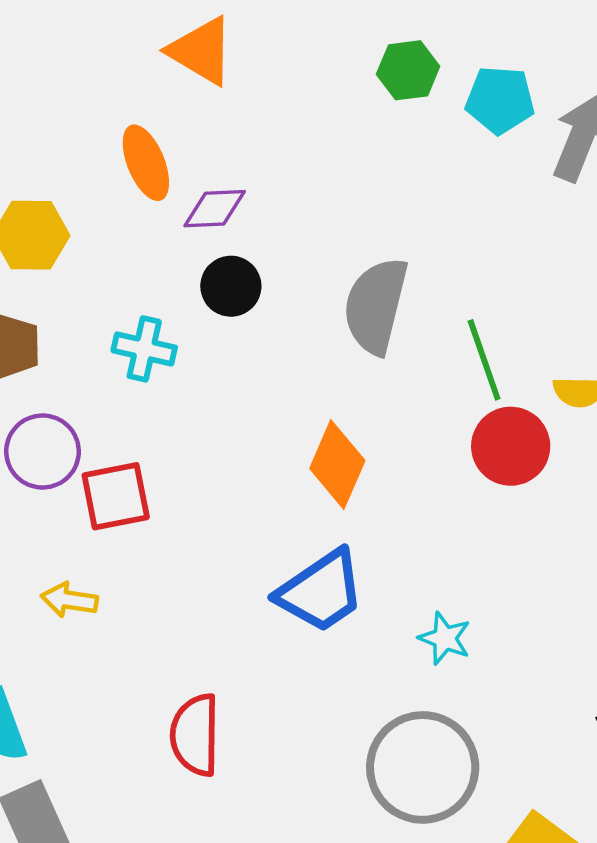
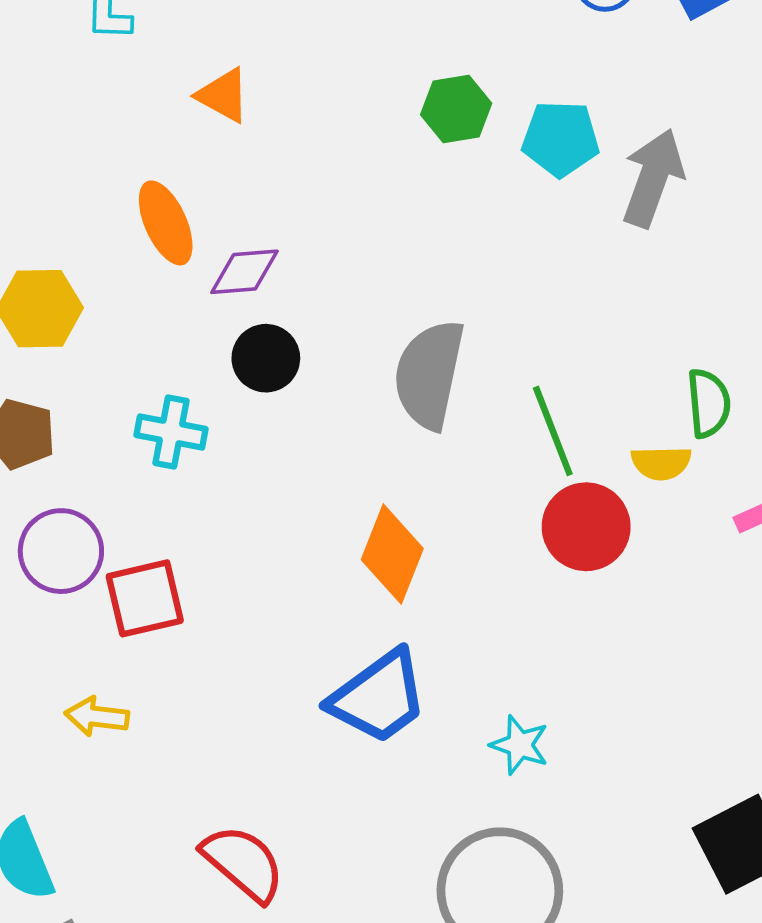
orange triangle: (201, 51) -> (223, 95), size x0.7
red semicircle: (195, 735) -> (243, 863), turned 132

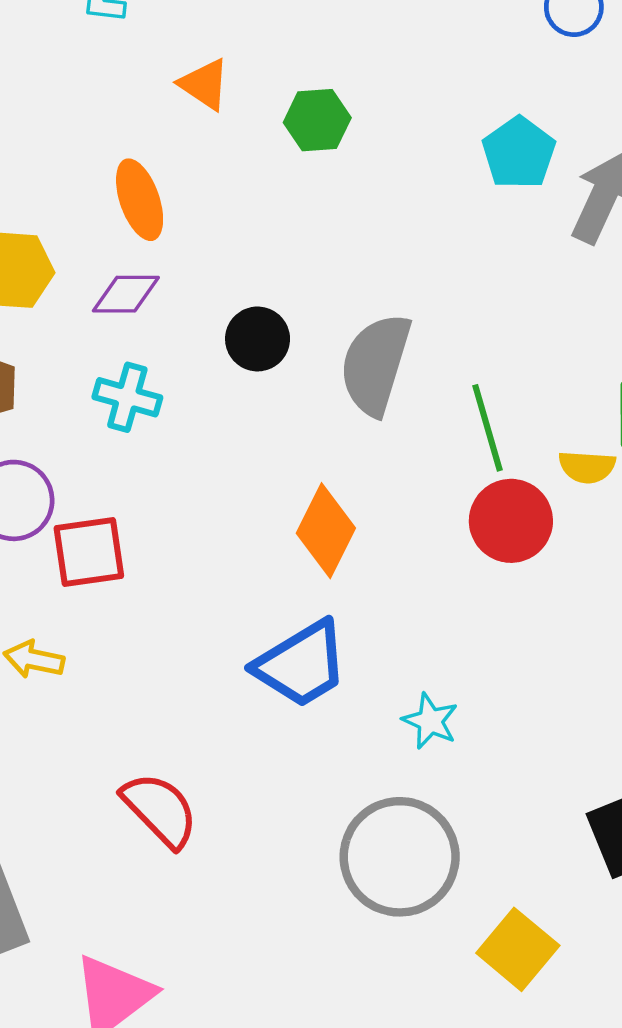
green hexagon: (456, 109) -> (317, 120), moved
cyan pentagon: (561, 139) -> (519, 153), turned 30
purple diamond: (245, 272) -> (126, 294), moved
black circle: (266, 358) -> (258, 339), moved

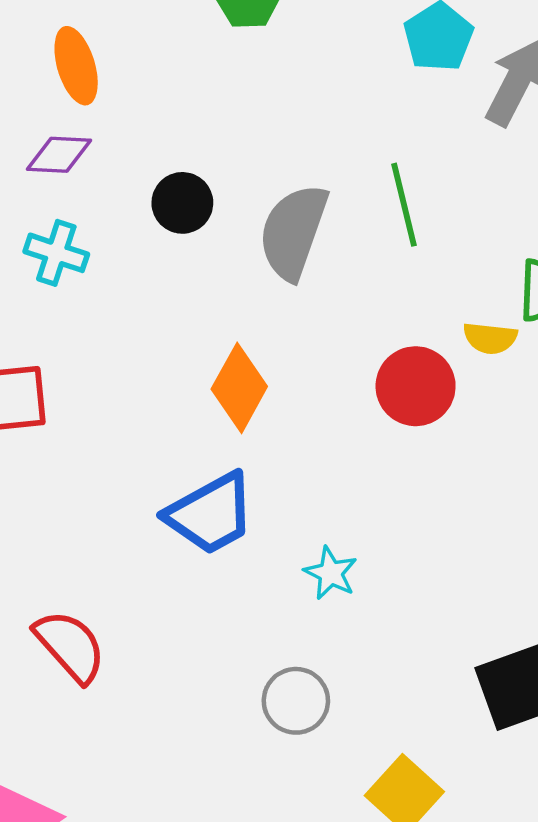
green line: (487, 428) -> (404, 205), moved
gray circle: (400, 857) -> (296, 701), size x0.6

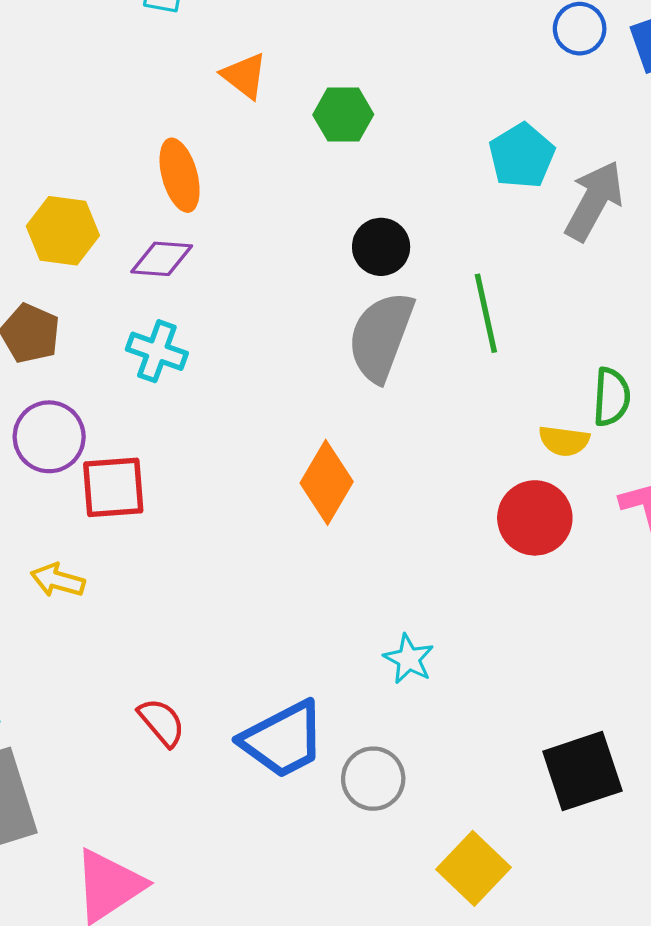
black circle: (182, 203) -> (381, 247), moved
red circle: (416, 386) -> (535, 518), moved
blue trapezoid: (210, 514) -> (283, 740), moved
red semicircle: (70, 646) -> (162, 722), size x0.7

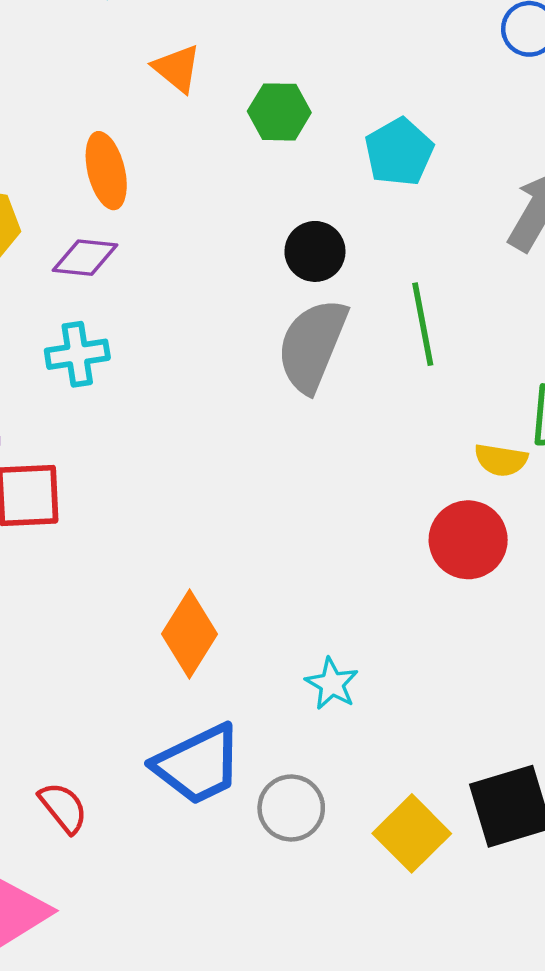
cyan pentagon: (522, 156) -> (399, 152), moved
cyan cross: (157, 351) -> (77, 354), turned -30
orange diamond: (327, 482) -> (189, 634), moved
red semicircle: (162, 722) -> (63, 808), moved
yellow square: (473, 868) -> (412, 833), moved

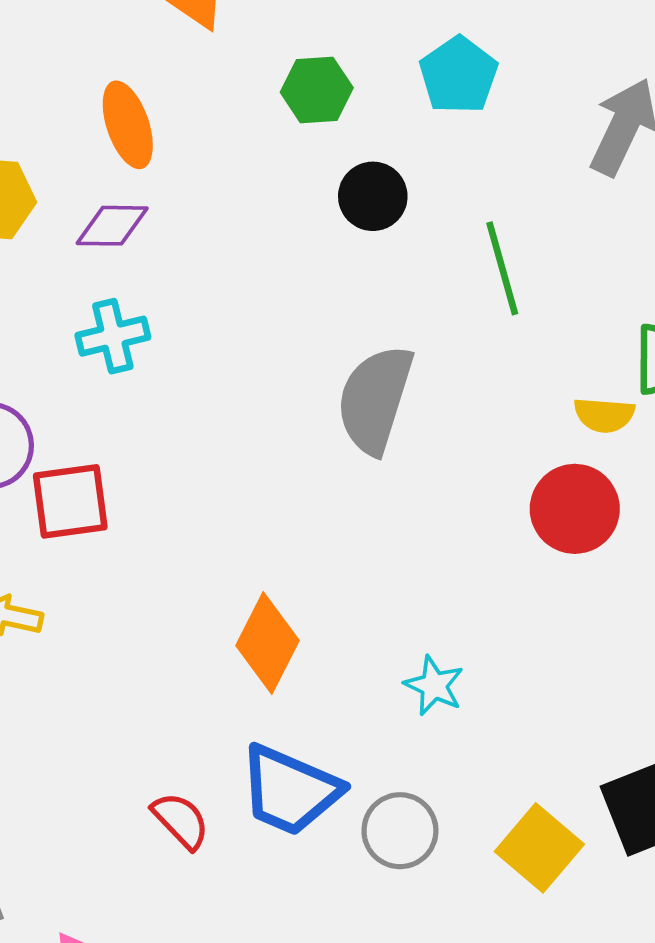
green hexagon: (279, 112) -> (317, 90), moved
gray semicircle: (312, 345) -> (375, 399), moved
blue trapezoid: (198, 764) -> (290, 790), turned 54
red semicircle: (63, 808) -> (181, 821), moved

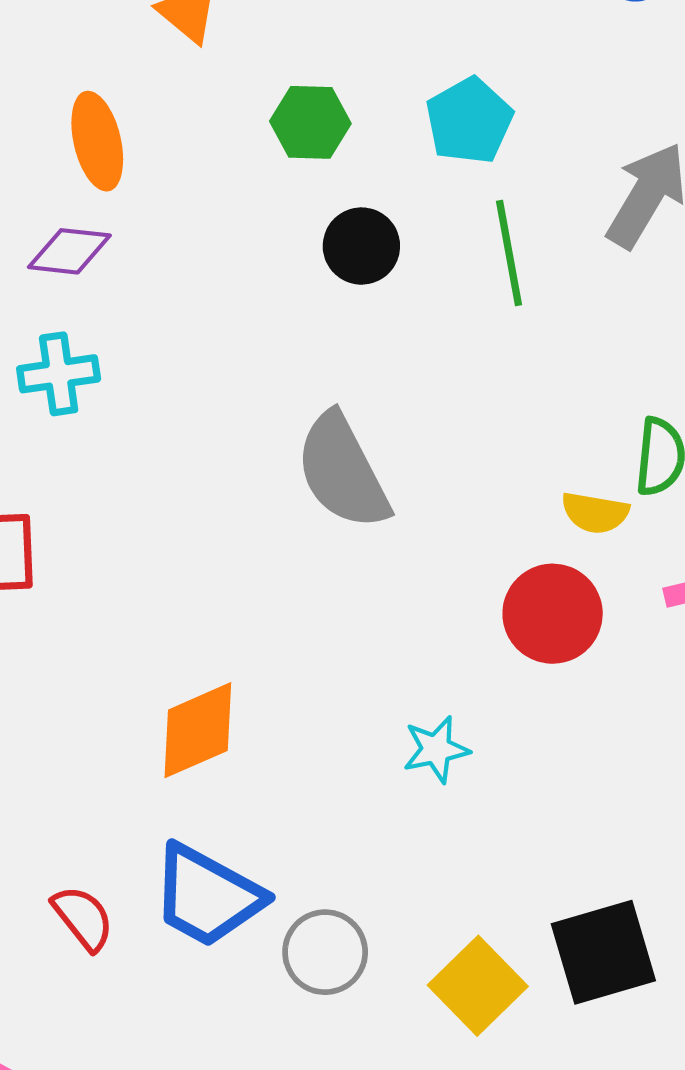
green line: (502, 268) -> (509, 253), moved
gray semicircle: (375, 399) -> (342, 471), turned -50
orange diamond: (268, 643) -> (198, 730), turned 34
cyan star: (434, 686) -> (436, 749), moved, turned 30

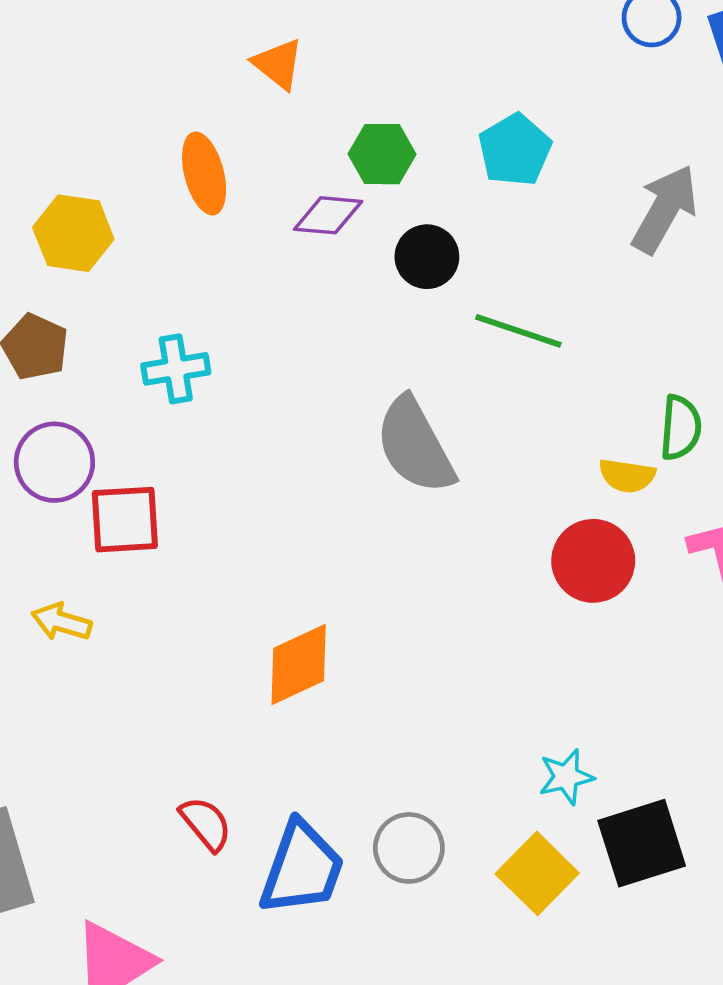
purple diamond: (69, 251) -> (328, 215), moved
green line: (509, 253) -> (518, 331), moved, turned -60
cyan star: (436, 749) -> (566, 777), moved
blue trapezoid: (207, 896) -> (302, 868), moved, turned -98

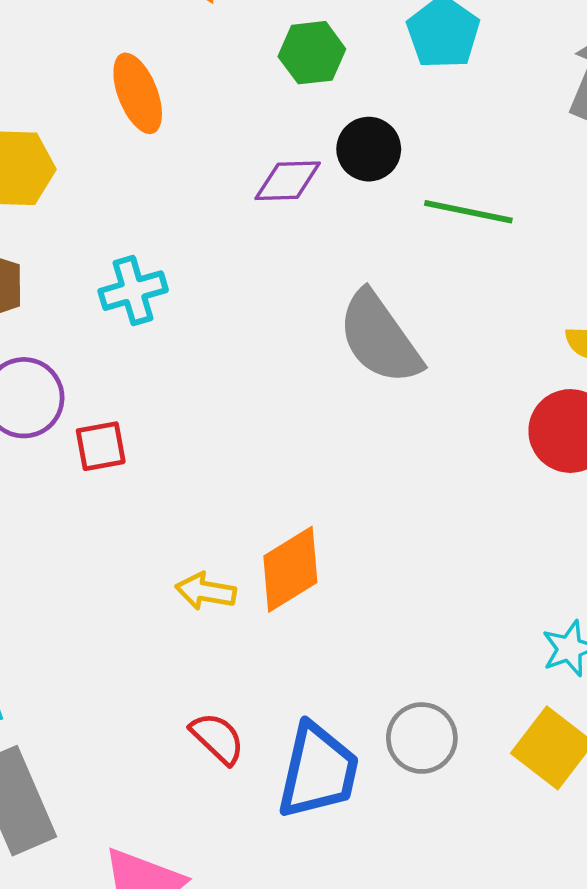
purple diamond: (328, 215) -> (288, 181), moved
red square: (125, 520) -> (101, 446), size x0.7
yellow arrow: (62, 622) -> (206, 591), moved

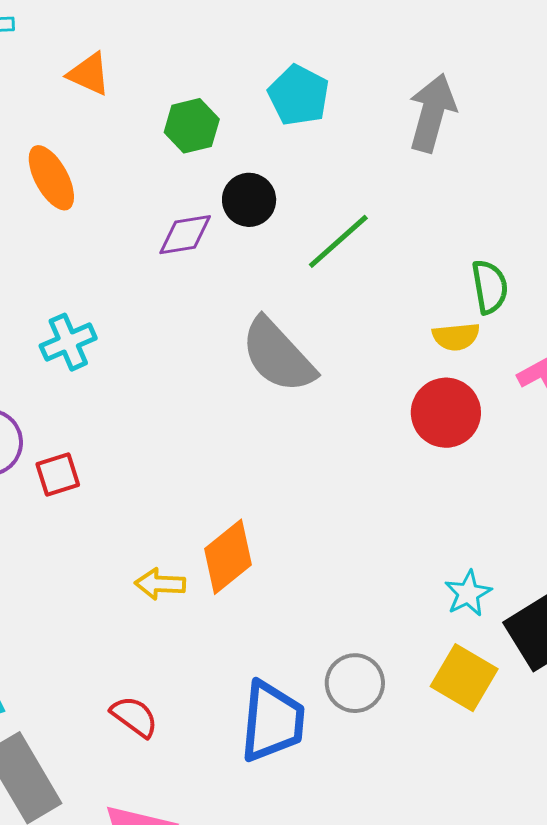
green line: (468, 212) -> (338, 241), turned -46
red semicircle: (217, 738) -> (134, 717), moved

